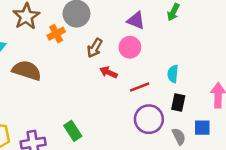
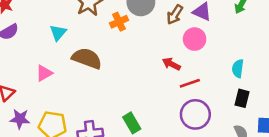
brown arrow: (95, 48) -> (175, 15), moved
red line: (140, 87) -> (190, 83), moved
purple circle: (149, 119) -> (195, 114), moved

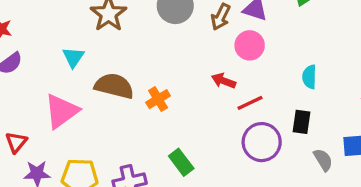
orange cross: (119, 22) -> (158, 99), moved
pink triangle: (44, 73) -> (61, 111), size x1.6
black rectangle: (242, 98) -> (301, 122), moved

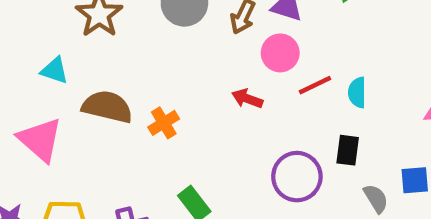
cyan triangle: (73, 57) -> (55, 70), turned -45
red line: (250, 103) -> (315, 85), moved
pink triangle: (61, 111) -> (40, 140), turned -42

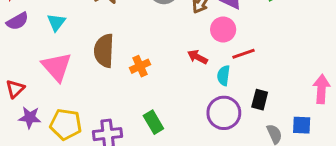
cyan triangle: (55, 70) -> (56, 22), moved, turned 42
cyan semicircle: (357, 92) -> (224, 75), moved
brown semicircle: (107, 107) -> (104, 51), turned -108

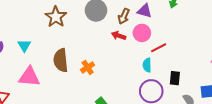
red arrow: (197, 57) -> (119, 36), moved
pink triangle: (57, 67) -> (29, 77), turned -35

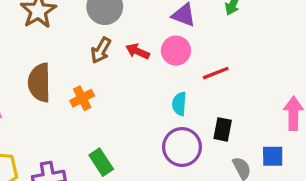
brown arrow: (124, 16) -> (101, 50), moved
red line: (159, 48) -> (216, 73), moved

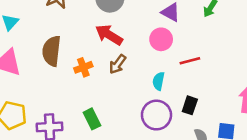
brown arrow: (101, 50) -> (118, 64), moved
red arrow: (138, 51) -> (109, 35), moved, size x1.5

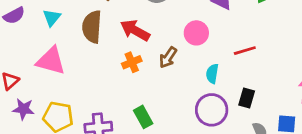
red arrow: (109, 35) -> (135, 30), moved
pink circle: (161, 39) -> (196, 33), moved
brown semicircle: (52, 51) -> (92, 27), moved

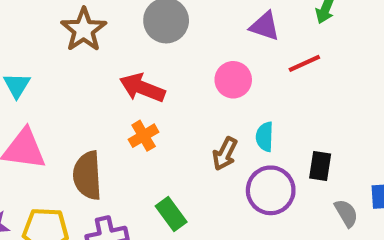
brown semicircle: (92, 27) -> (87, 175), moved
red line: (245, 51) -> (304, 63), moved
brown arrow: (168, 57) -> (225, 154), moved

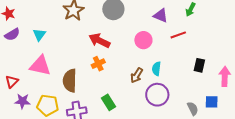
black rectangle: (320, 166) -> (199, 65), moved

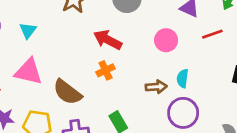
brown arrow: (137, 75) -> (156, 87), turned -126
brown semicircle: (70, 81) -> (67, 92), turned -55

